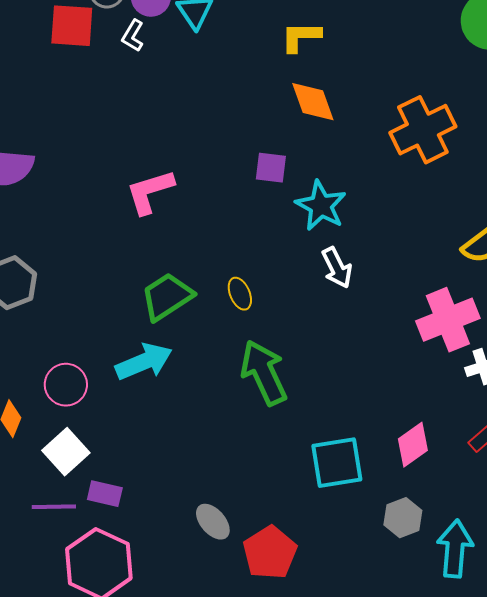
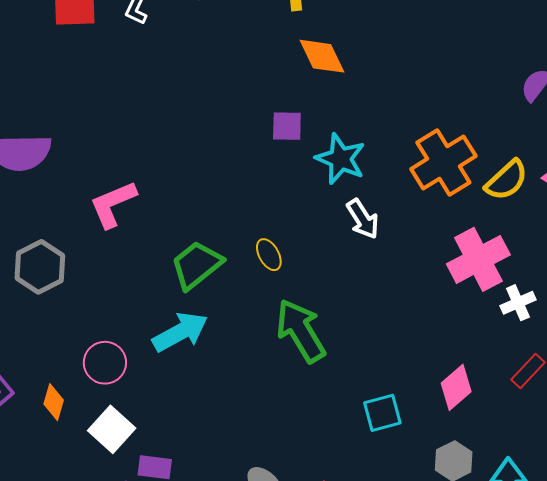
orange cross: (423, 130) -> (443, 162), moved
pink L-shape: (150, 192) -> (113, 204), moved
cyan square: (337, 463) -> (382, 413), size x0.7

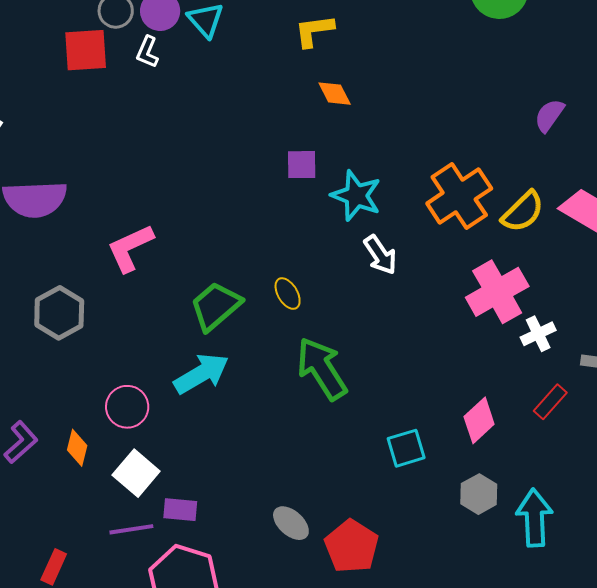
orange diamond: (322, 56) -> (335, 94), size x0.7

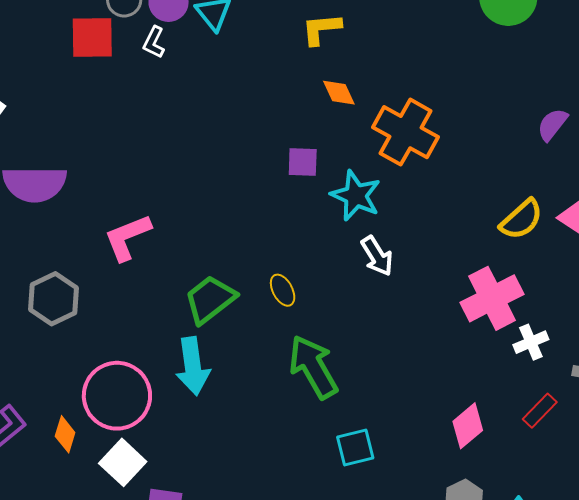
orange cross: (459, 196) -> (405, 132), moved, turned -30
cyan arrow: (201, 374) -> (193, 366), turned 110
pink circle: (127, 407) -> (117, 396), size x1.6
cyan square: (406, 448) -> (355, 448), moved

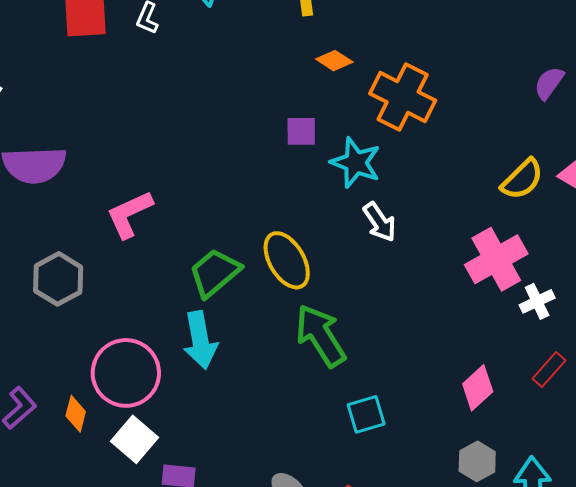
orange diamond: (339, 93) -> (334, 61), turned -30
yellow ellipse: (283, 290) -> (287, 260), size x1.8

